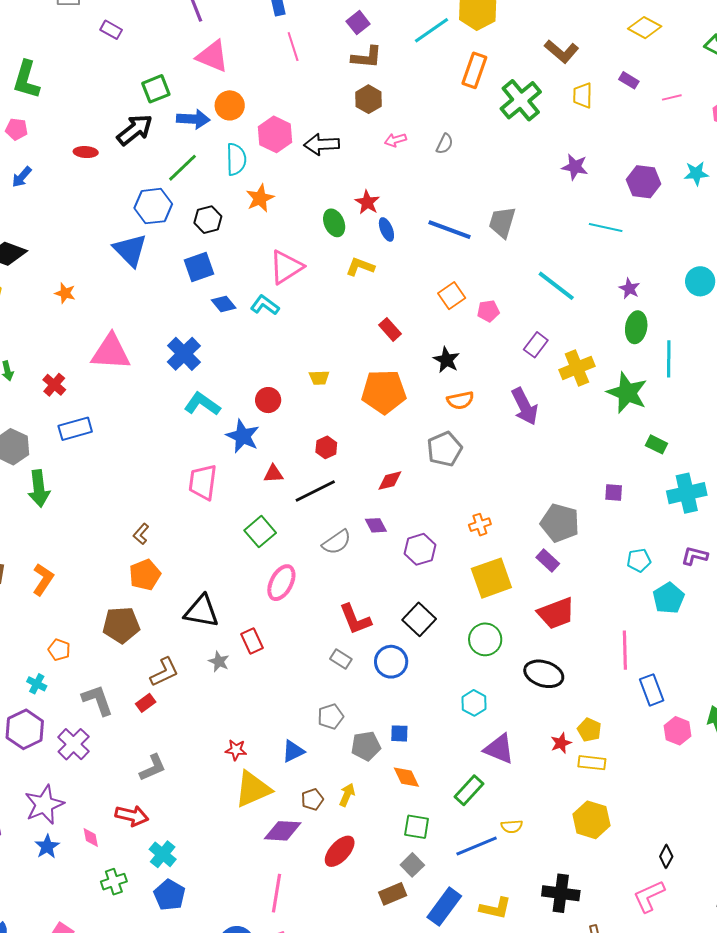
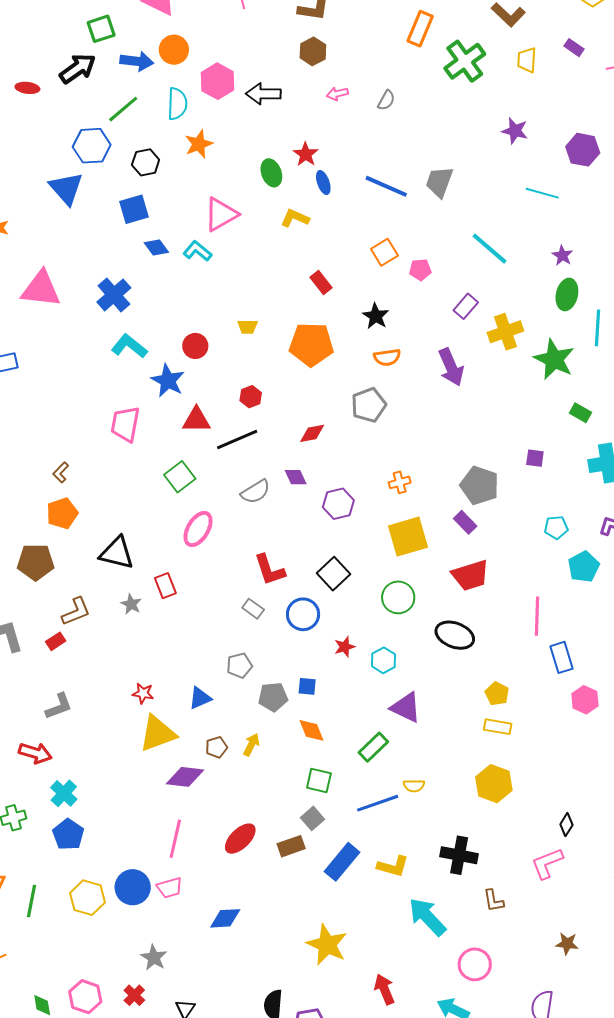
red triangle: (273, 474) -> (196, 420), size x1.4
red star: (561, 743) -> (345, 647), moved
red ellipse: (340, 851) -> (240, 839), moved

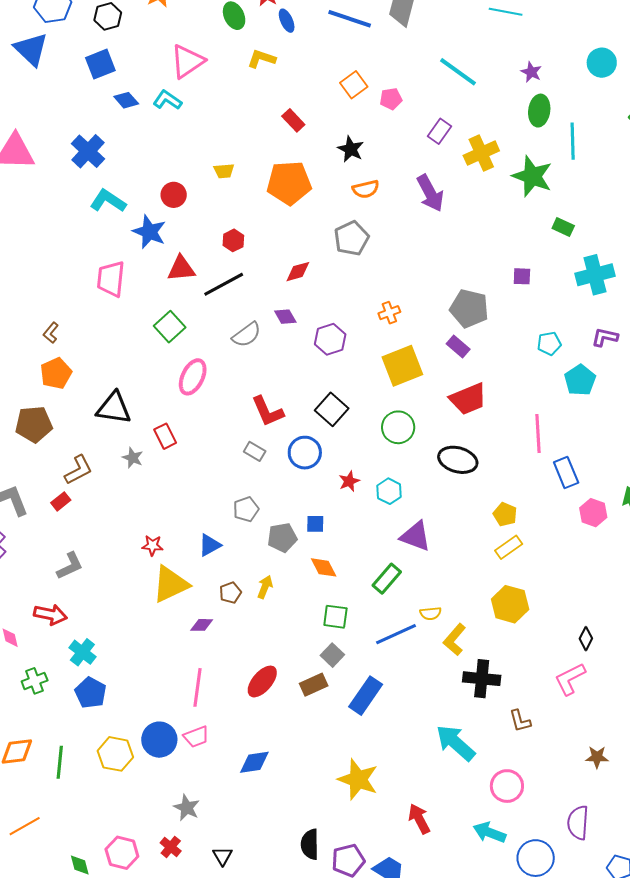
yellow rectangle: (498, 727) -> (509, 547), turned -40
purple diamond: (185, 777) -> (202, 625), size x0.6
yellow L-shape: (393, 866) -> (455, 640), moved, turned 120

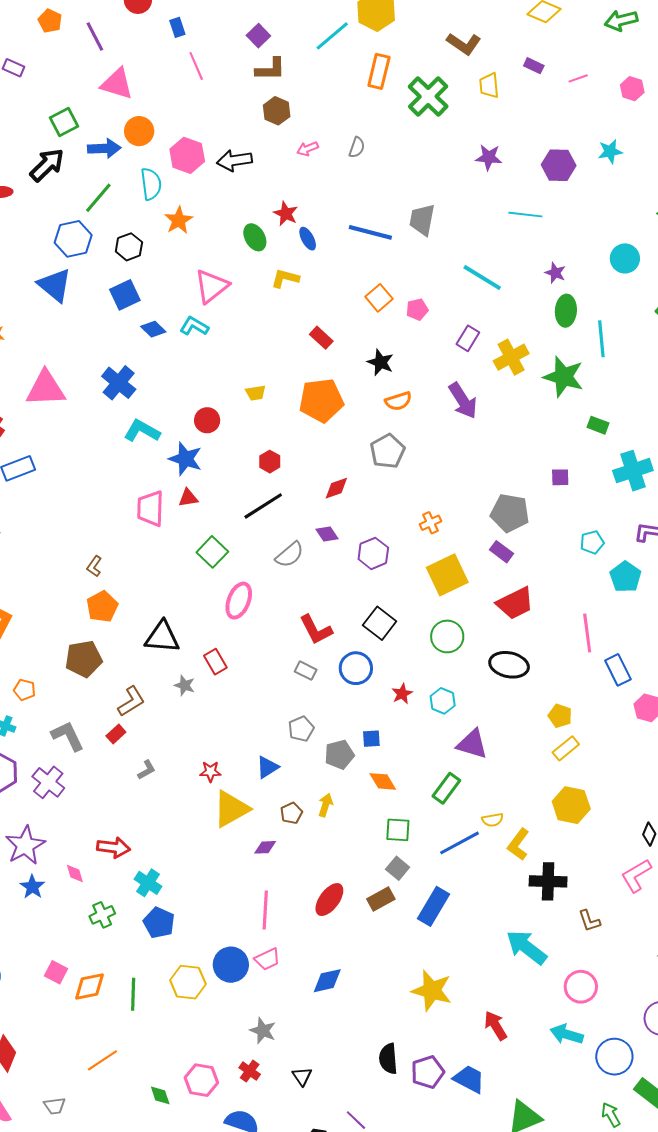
red triangle: (181, 268) -> (188, 498), moved, size x0.7
gray L-shape: (70, 566) -> (146, 770), moved, size x0.7

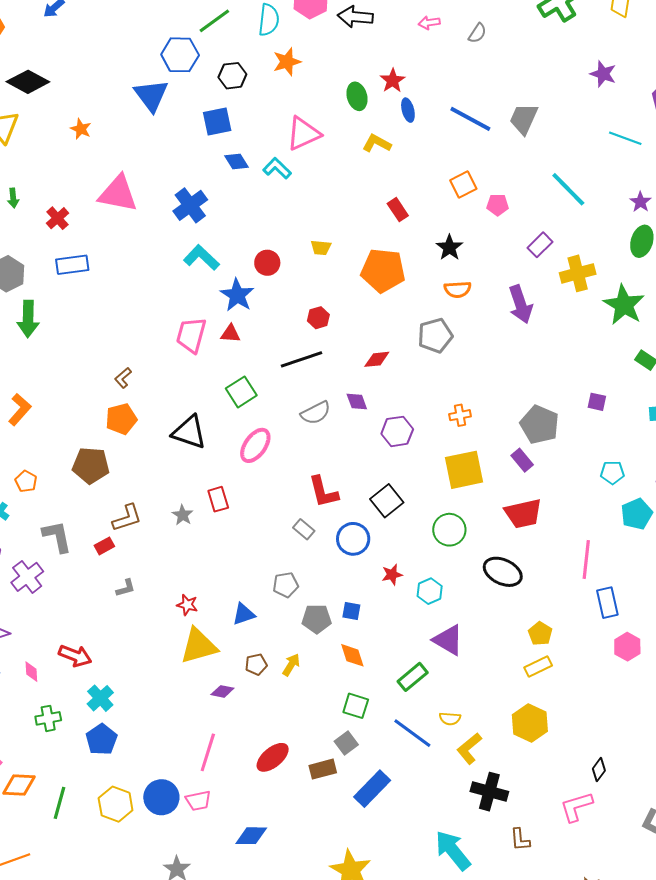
black triangle: (162, 637) -> (189, 432), moved
blue line: (460, 843) -> (412, 733), turned 51

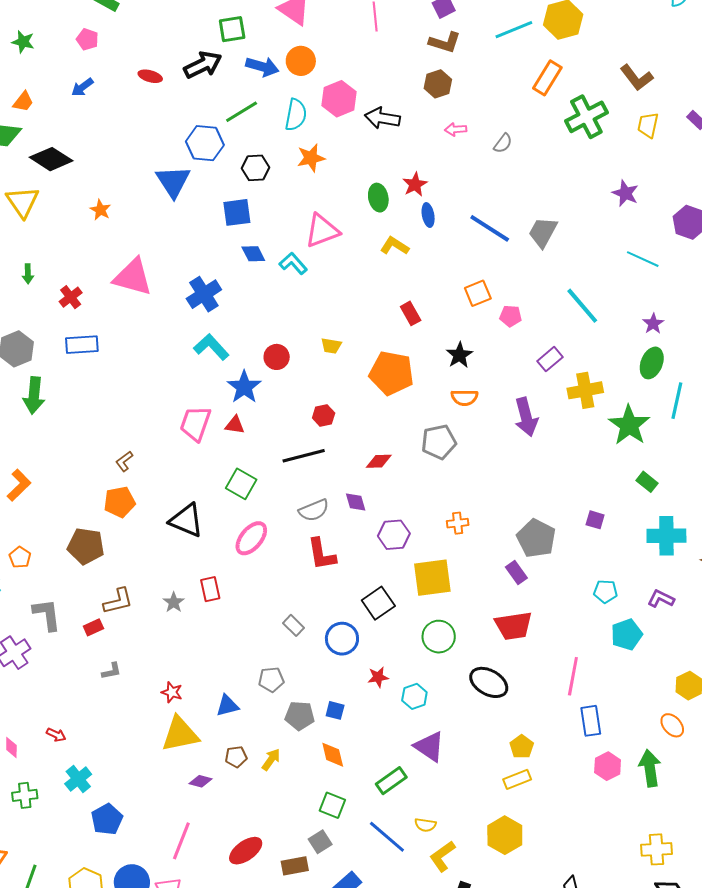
green square: (241, 392) -> (241, 484), turned -32
yellow square: (464, 470) -> (432, 578), moved
red L-shape: (323, 492) -> (322, 554), moved
red arrow: (75, 656) -> (56, 735), size x0.6
blue pentagon: (102, 739) -> (107, 819), moved

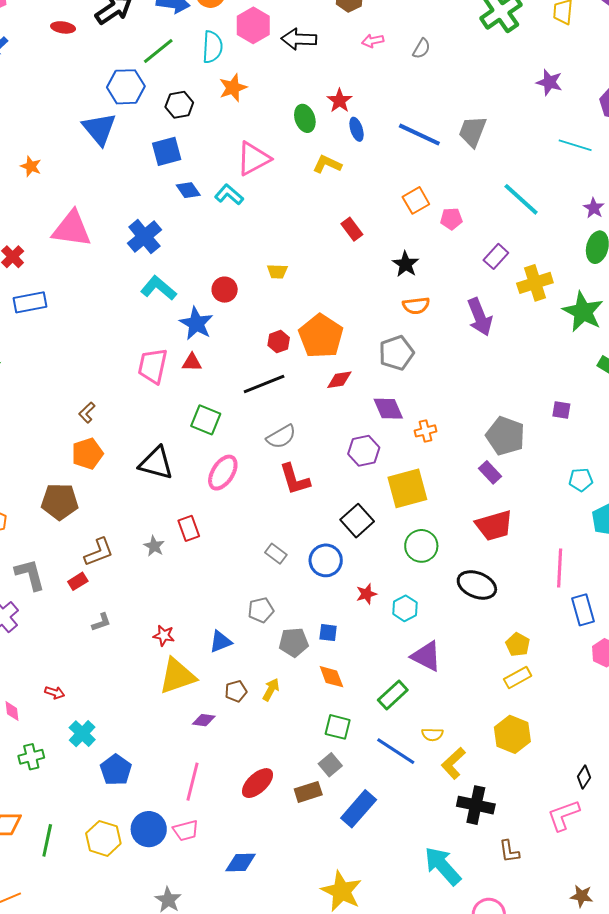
orange pentagon: (391, 373) -> (321, 336), moved, turned 30
purple diamond: (356, 502) -> (388, 409), moved, size x1.4

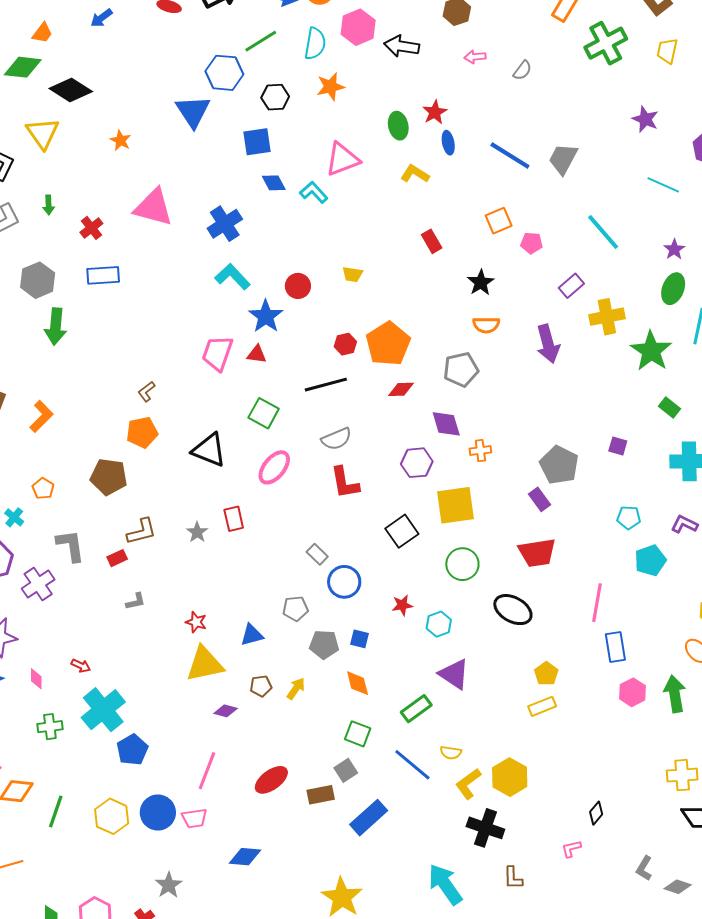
blue circle: (326, 560) -> (344, 582), moved
cyan cross: (82, 734) -> (103, 710), size x1.6
yellow hexagon: (512, 734) -> (510, 777), moved
pink L-shape: (564, 815) -> (571, 849), size x0.6

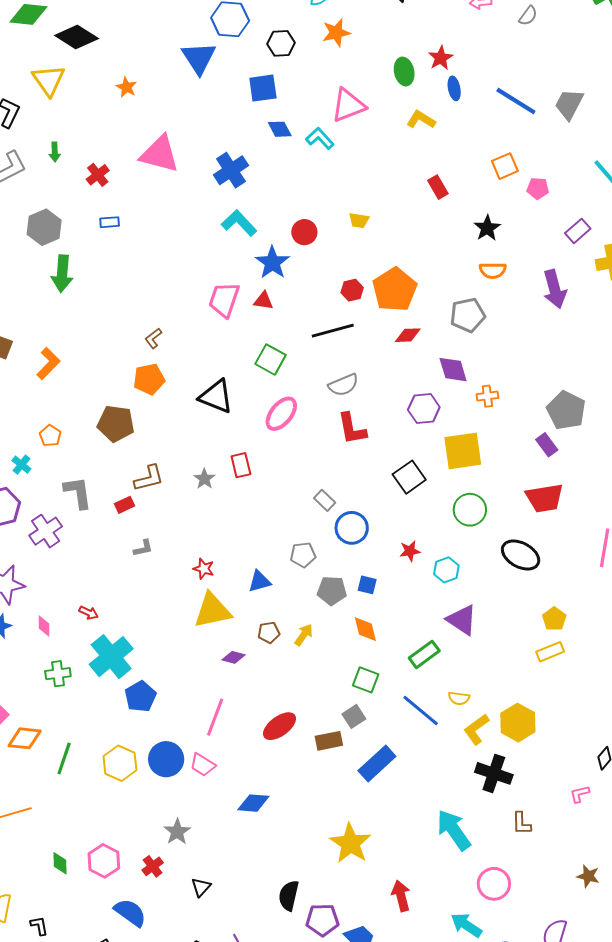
blue rectangle: (103, 275) -> (110, 222), size x0.6
pink trapezoid: (194, 818) -> (203, 765), turned 40

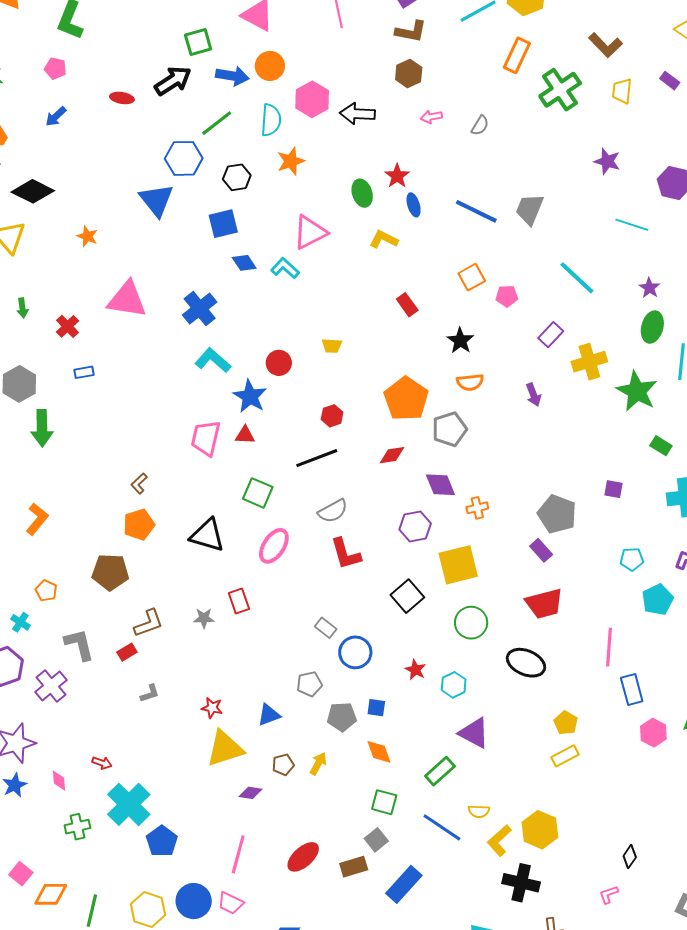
purple arrow: (555, 289) -> (533, 395), size x0.6
orange pentagon: (395, 290) -> (406, 399), moved
gray star: (204, 479) -> (204, 618), turned -30
red star: (410, 551) -> (415, 670), turned -30

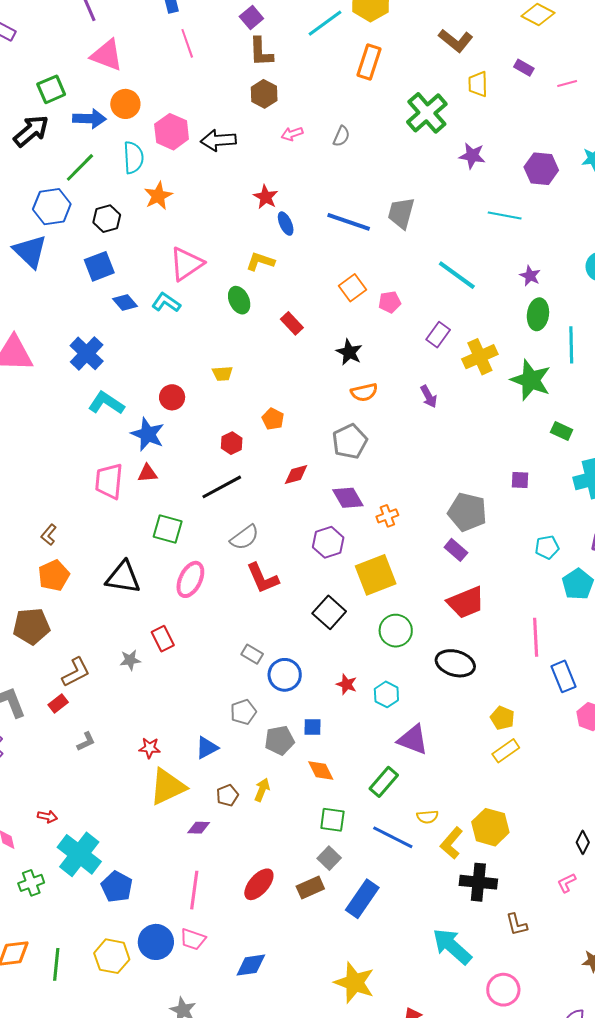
brown L-shape: (411, 32) -> (261, 52), turned 84
green cross: (560, 90) -> (427, 113), moved
green ellipse: (362, 193) -> (239, 300), moved
orange pentagon: (406, 399) -> (273, 419), moved, size x0.5

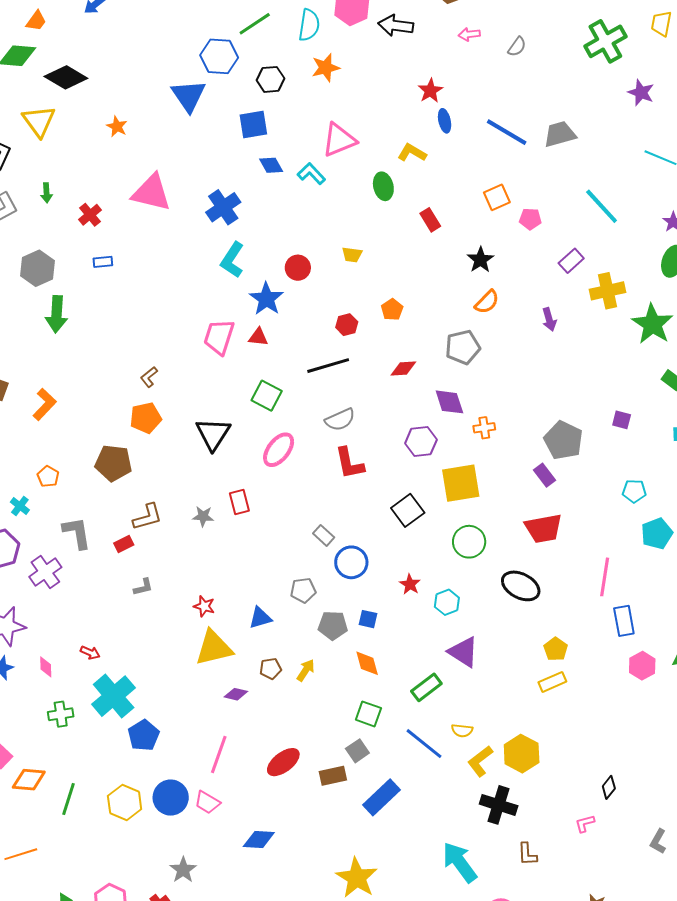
gray trapezoid: (401, 213) -> (560, 134), turned 48
orange semicircle: (364, 392) -> (487, 302), turned -44
cyan L-shape: (106, 403) -> (232, 260), turned -102
black triangle: (123, 577) -> (213, 434), turned 42

